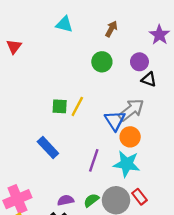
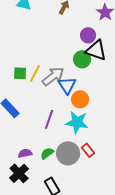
green circle: (102, 62) -> (82, 59), moved
black triangle: (149, 79) -> (96, 50), size x1.6
gray arrow: (131, 110) -> (53, 76), moved

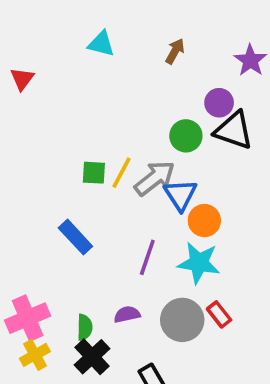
green circle: (82, 59) -> (186, 136), moved
purple semicircle: (25, 153) -> (127, 314), moved
green semicircle: (47, 153) -> (85, 327), moved, turned 128

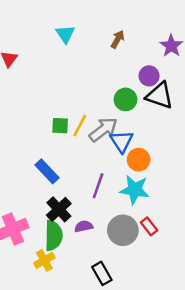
cyan triangle: (101, 44) -> (65, 34), turned 42
green semicircle: (85, 327) -> (54, 236), size x1.6
yellow cross: (35, 355) -> (44, 260), moved
black cross: (92, 357) -> (59, 209), moved

